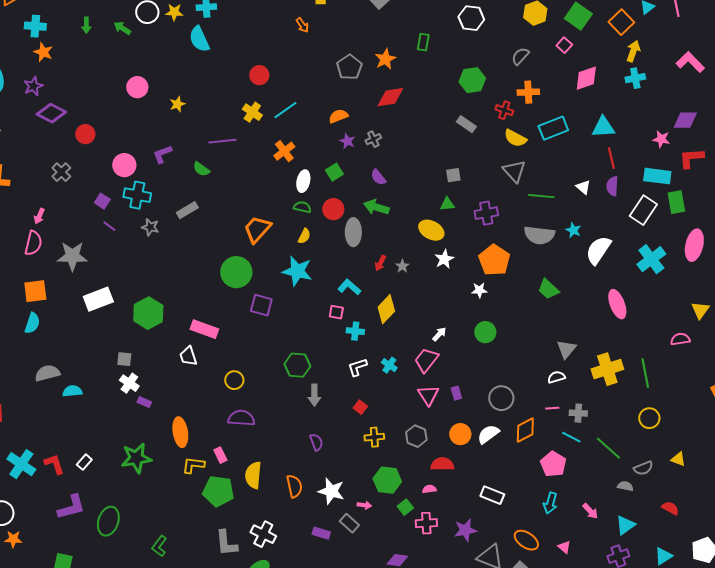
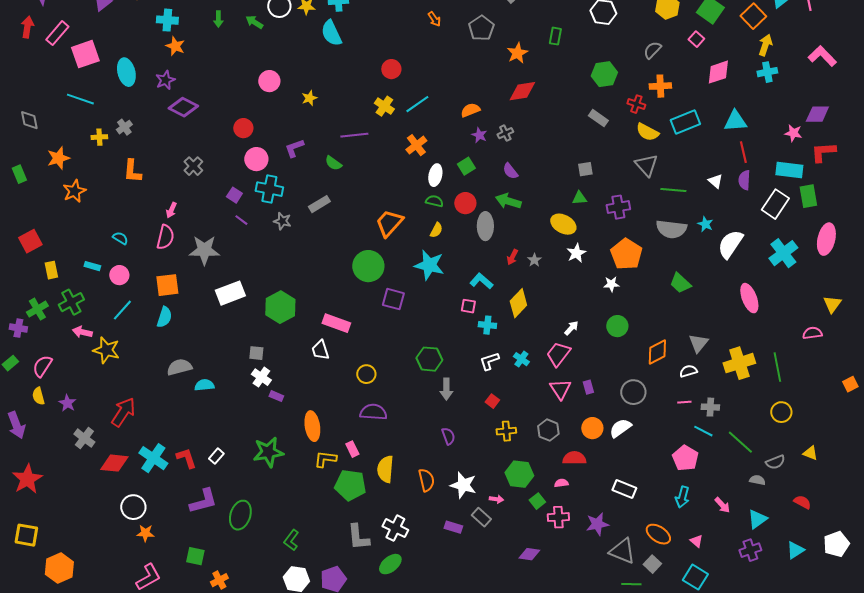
gray pentagon: (349, 67) -> (481, 28), moved
red circle: (85, 134) -> (243, 128), moved
orange diamond: (525, 430) -> (657, 352), moved

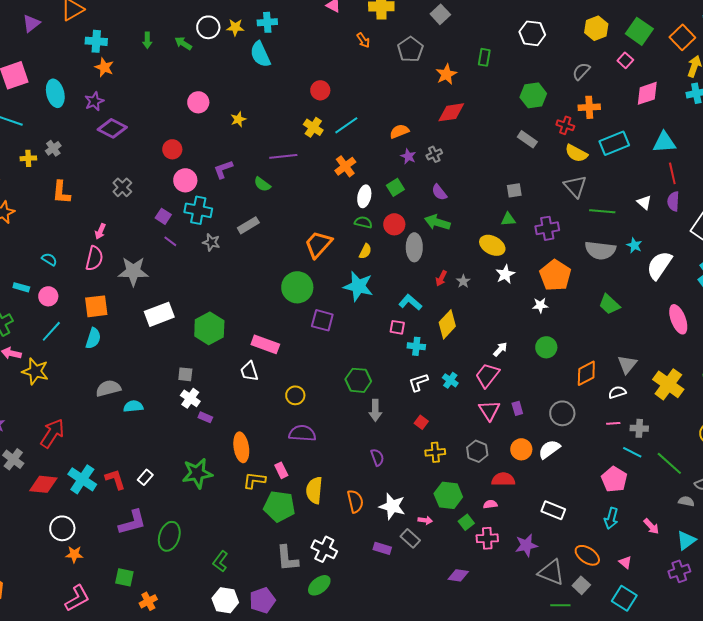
yellow cross: (739, 363) -> (668, 384), turned -36

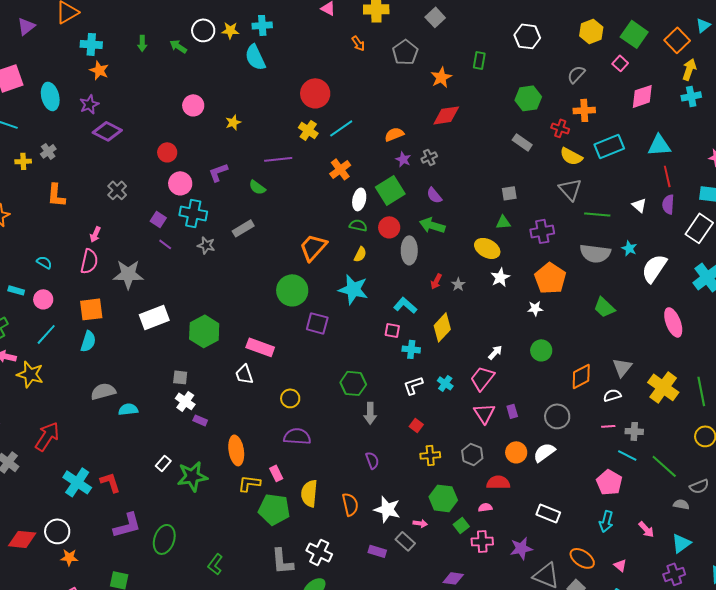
red circle: (320, 90) -> (315, 93), size x1.5
green square: (395, 187) -> (390, 190), size x1.6
white rectangle: (145, 477) -> (163, 463), moved
red diamond: (43, 484) -> (22, 539), moved

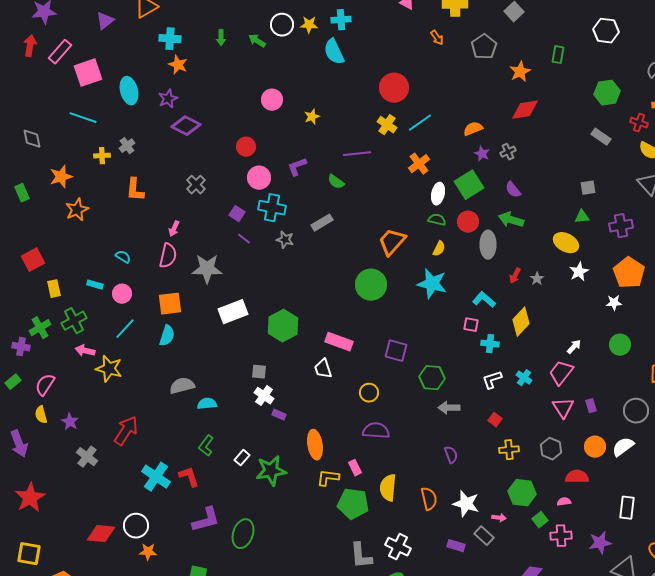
purple square: (317, 323) -> (396, 351), moved
gray arrow: (370, 413) -> (449, 408), turned 90
white rectangle: (548, 513) -> (627, 508), turned 75
green L-shape: (215, 564) -> (206, 446), moved

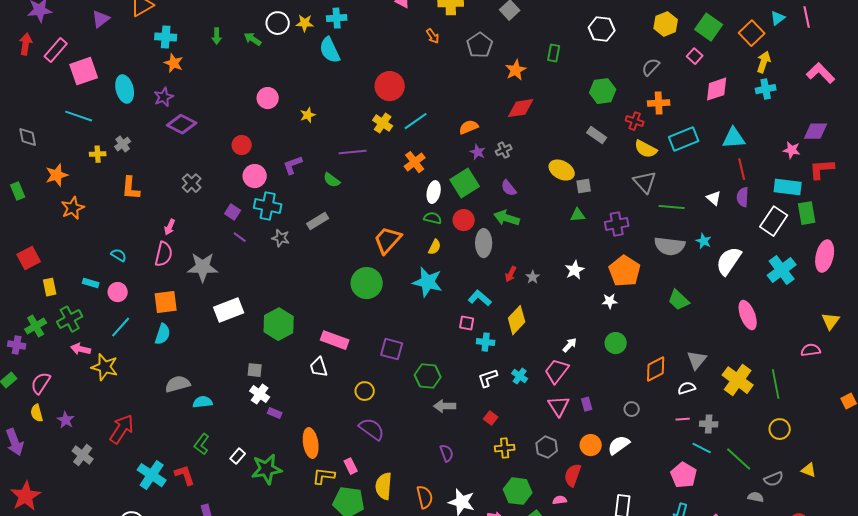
yellow ellipse: (566, 243) -> (562, 170), moved
gray circle: (636, 411) -> (632, 409), size x0.6
purple semicircle: (376, 431) -> (372, 429), turned 32
red semicircle: (577, 477) -> (573, 475), turned -70

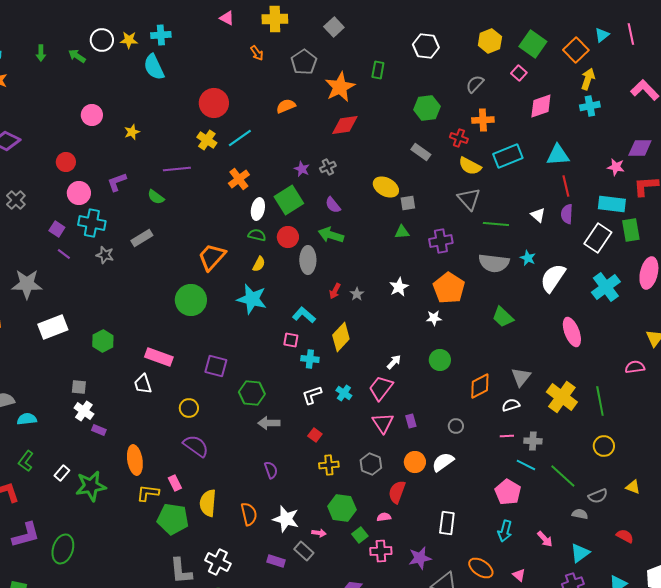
orange star: (516, 70) -> (340, 87), size x1.4
orange semicircle: (469, 127) -> (286, 106), moved
green hexagon: (279, 324) -> (103, 341), size x0.7

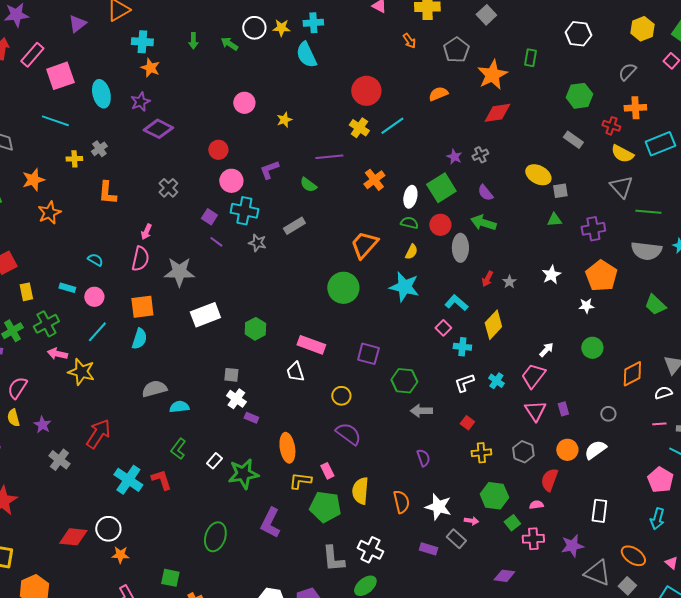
orange cross: (239, 179) -> (374, 180), moved
pink square: (291, 340) -> (443, 328), turned 35
purple L-shape: (26, 535) -> (270, 523), moved, turned 132

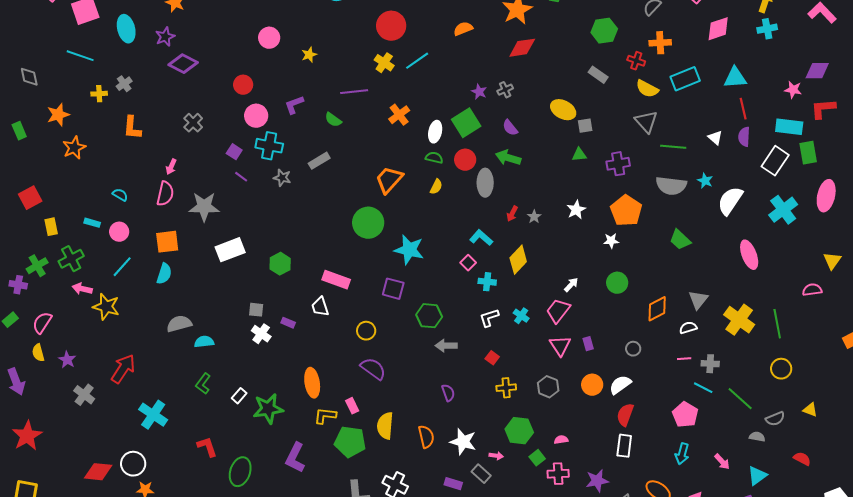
cyan star: (404, 287) -> (409, 250), moved
purple rectangle: (251, 418) -> (288, 323), moved
red L-shape: (161, 480) -> (207, 447), moved
red semicircle: (549, 480) -> (625, 415), moved

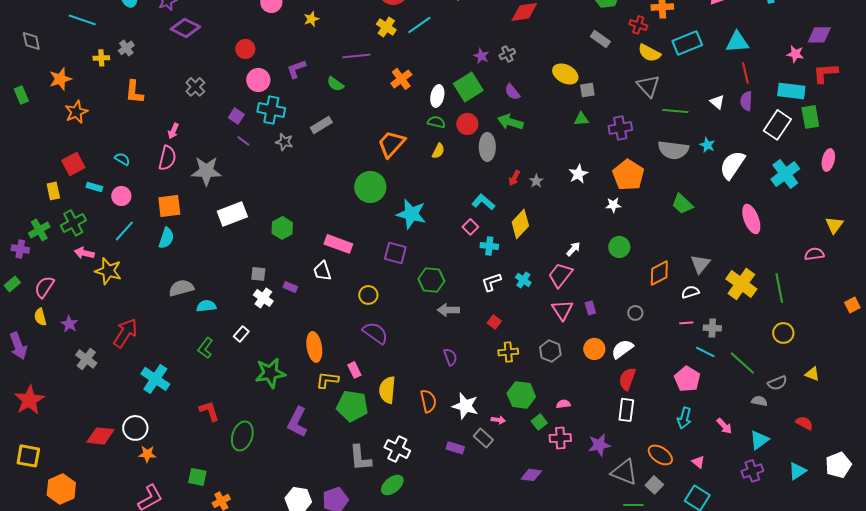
pink ellipse: (826, 196) -> (828, 160), size x0.7
red square: (30, 198) -> (73, 164), moved
white rectangle: (239, 396) -> (241, 334), moved

